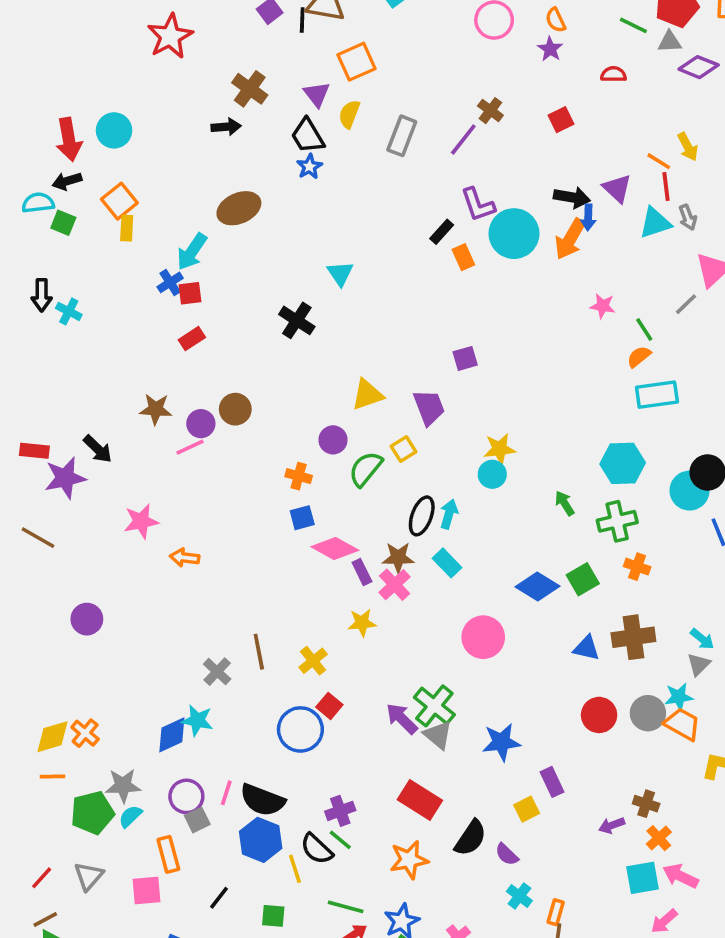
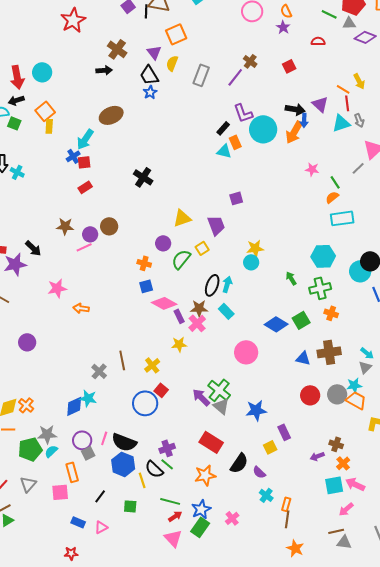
cyan triangle: (340, 273) -> (224, 151), moved, turned -42

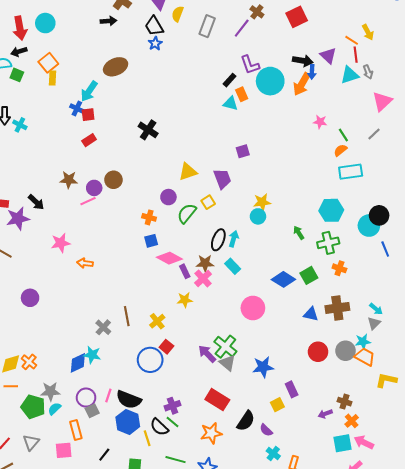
red square: (289, 66) -> (297, 17), size x1.5
blue cross: (73, 156) -> (77, 109), turned -32
gray line: (358, 168) -> (374, 134), moved
green pentagon: (30, 449) -> (33, 407), turned 30

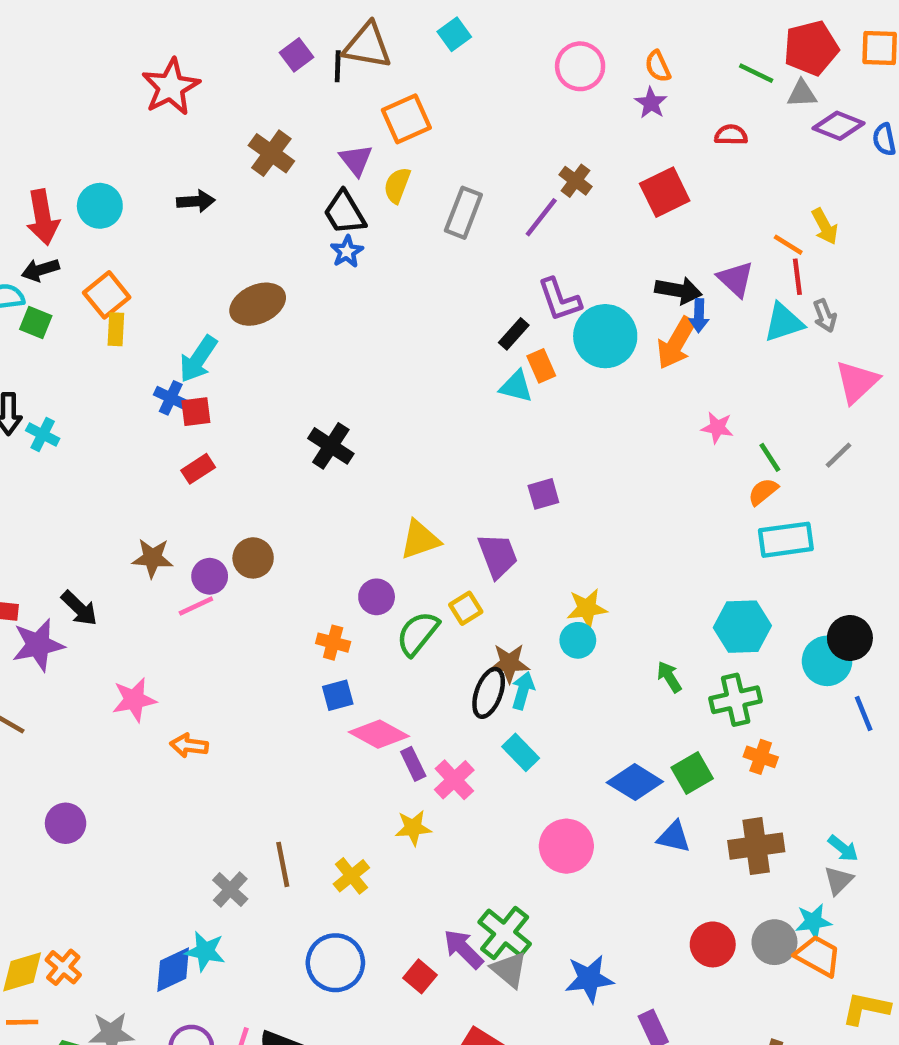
black arrow: (108, 21) -> (196, 201), moved
brown star: (205, 263) -> (509, 663), moved
blue triangle: (311, 314) -> (674, 837), moved
red square: (166, 347) -> (420, 976), moved

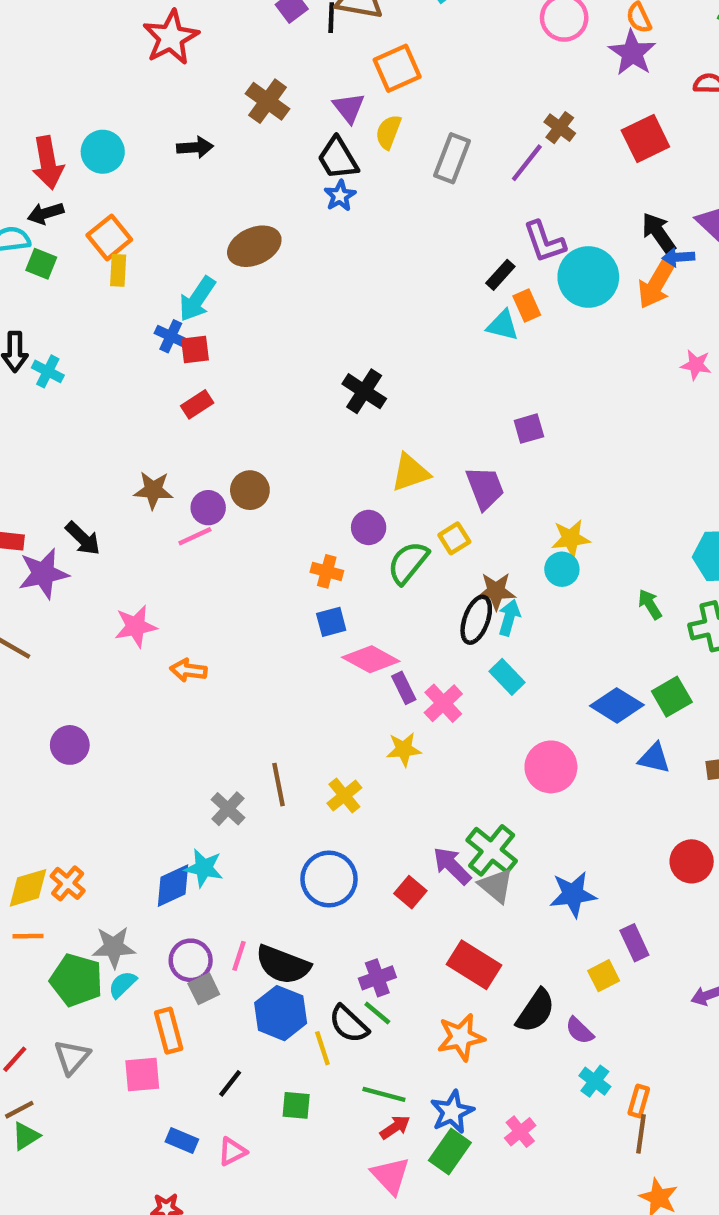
purple star: (651, 103) -> (632, 53), size x1.5
black arrow: (678, 290) -> (659, 233), turned -135
blue arrow: (699, 316) -> (678, 257), turned 84
black cross: (331, 446) -> (364, 391), moved

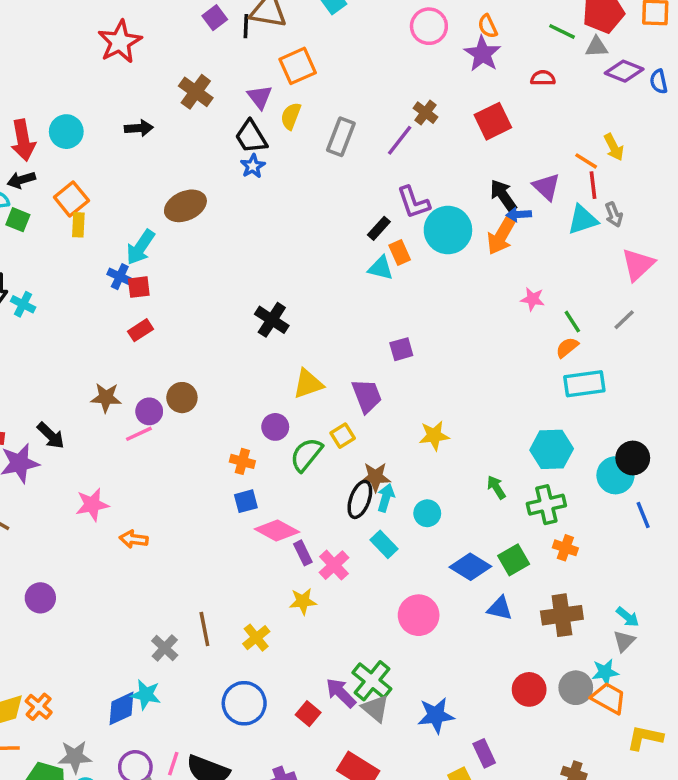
cyan circle: (562, 569) -> (427, 513), moved

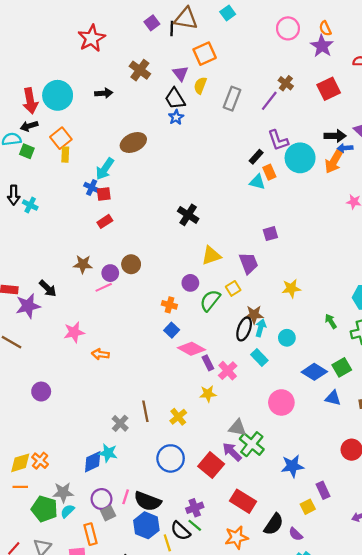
cyan circle: (66, 132) -> (58, 95), size x1.4
black arrow: (503, 195) -> (335, 136), turned 125
blue square: (246, 501) -> (172, 330), turned -32
gray triangle: (375, 708) -> (238, 428), moved, turned -30
red square: (308, 714) -> (211, 465), size x1.6

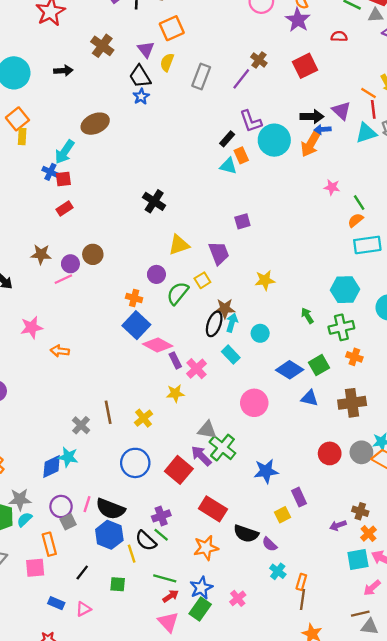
blue square: (172, 330) -> (136, 325), size x1.6
black semicircle: (274, 524) -> (246, 534), turned 75

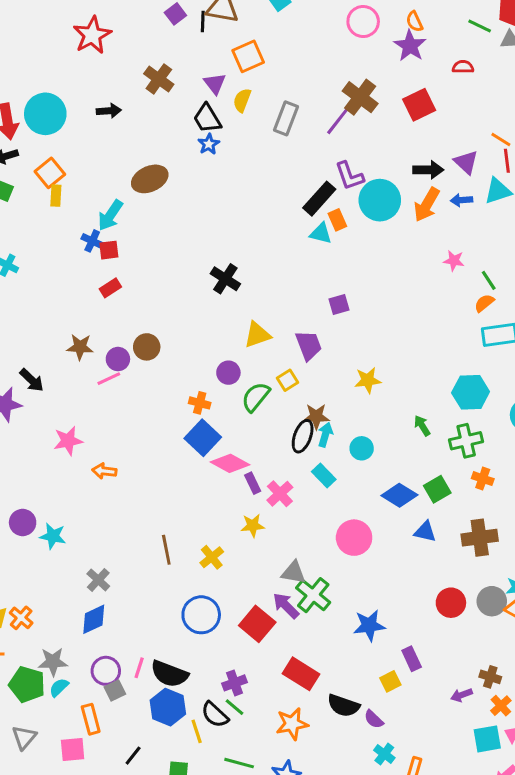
brown cross: (259, 60) -> (360, 97), size x1.6
blue arrow: (323, 129) -> (462, 200), moved
black rectangle: (227, 139) -> (319, 199), size x1.6
gray cross: (81, 425) -> (98, 580), moved
cyan star: (68, 457) -> (53, 536), moved

